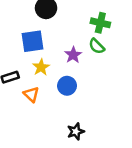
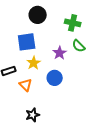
green cross: (100, 23) -> (73, 23), moved
black star: (76, 131) -> (33, 115), moved

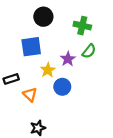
green semicircle: (79, 46) -> (89, 51), turned -96
yellow star: (34, 63) -> (48, 70), moved

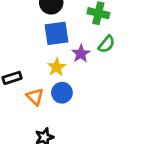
blue square: (31, 47) -> (57, 33), moved
blue circle: (62, 87) -> (62, 93), moved

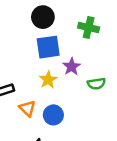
green semicircle: (106, 44) -> (96, 84), moved, turned 42
blue circle: (62, 93) -> (53, 115), moved

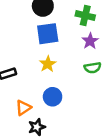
purple star: (72, 67) -> (90, 41), moved
orange triangle: (27, 108) -> (23, 108), moved, turned 42

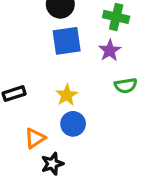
purple star: (90, 41) -> (110, 50), moved
yellow star: (48, 64) -> (67, 95), moved

